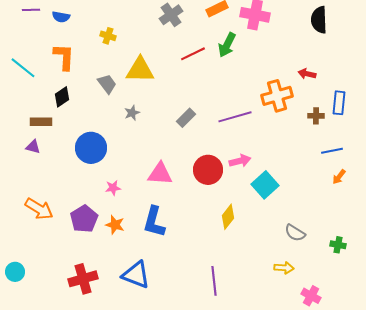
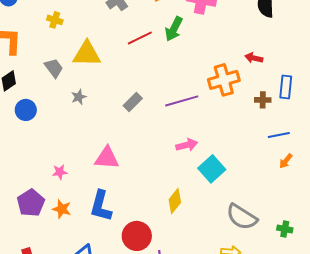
blue circle: (91, 148) -> (26, 110), moved, size x0.7
red circle: (208, 170) -> (137, 236), moved
gray semicircle: (295, 233) -> (242, 217), size x1.5

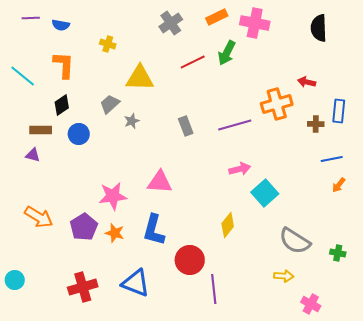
gray trapezoid: (54, 68) -> (110, 104), moved, turned -95
gray rectangle: (133, 102) -> (186, 126), turned -66
pink star: (60, 172) -> (113, 196), size x1.8

